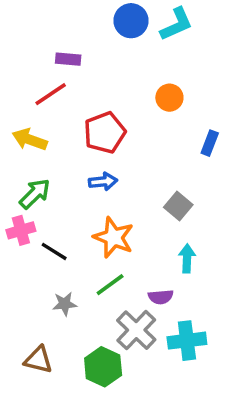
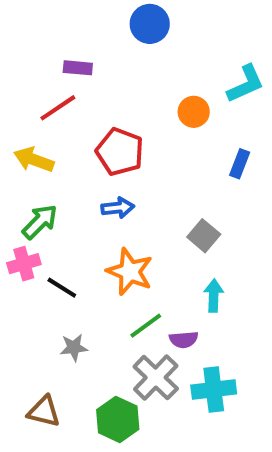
cyan L-shape: (176, 24) -> (246, 84), moved
red pentagon: (105, 133) -> (120, 152), turned -30
green line: (110, 285) -> (146, 326), moved

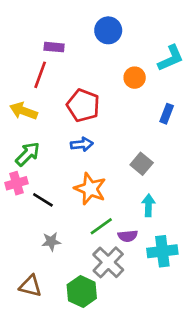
blue circle: (150, 24) -> (108, 30), moved
red line: (58, 108) -> (40, 75), turned -36
cyan cross: (214, 390) -> (162, 251), moved

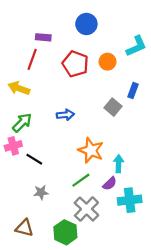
red pentagon: (83, 105) -> (75, 64), moved
gray square: (142, 164) -> (113, 107), moved
orange star: (90, 189) -> (91, 150), moved
purple semicircle: (128, 236) -> (110, 184), moved, turned -40

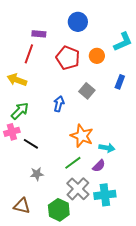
gray square: (113, 107) -> (87, 91), moved
blue arrow: (65, 115) -> (59, 104), turned -70
cyan arrow: (119, 164) -> (107, 148), turned 98
cyan cross: (130, 200) -> (105, 195), moved

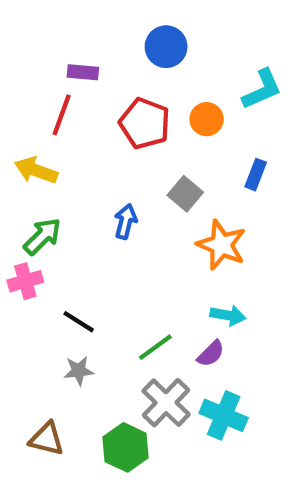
orange star: (82, 136) -> (221, 245), moved
black line: (31, 144) -> (79, 322), moved
cyan cross: (105, 195) -> (224, 415), turned 30

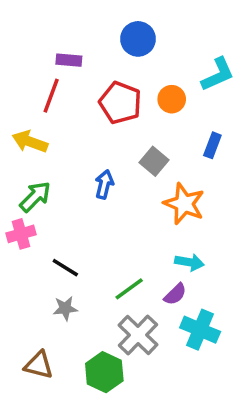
cyan cross: (224, 415) -> (200, 330), moved

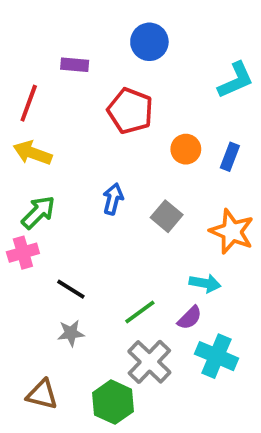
red line: (51, 96) -> (29, 103), moved
orange circle: (172, 99) -> (186, 149), moved
gray square: (154, 161) -> (167, 216), moved
orange star: (184, 204) -> (232, 232), moved

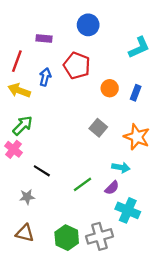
blue arrow: (113, 199) -> (45, 77), moved
pink cross: (23, 253) -> (14, 149), turned -36
gray star: (71, 333) -> (27, 197), moved
gray cross: (149, 362) -> (99, 236), moved, turned 30

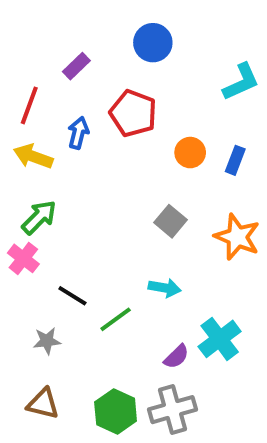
purple rectangle: (44, 38) -> (76, 66), turned -49
cyan arrow: (121, 167) -> (165, 288), moved
green line: (83, 184) -> (116, 319), moved
purple semicircle: (112, 188) -> (176, 357), moved
cyan cross: (128, 210) -> (220, 339), moved, turned 30

